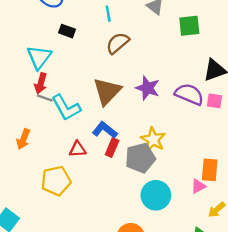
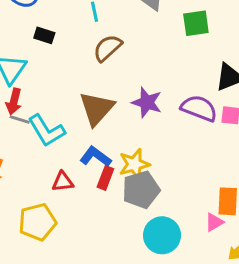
yellow star: (153, 139) -> (134, 164), moved, turned 30

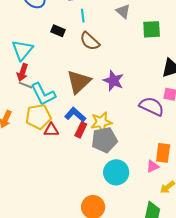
black rectangle: (44, 35) -> (58, 31), moved
brown semicircle: (108, 48) -> (90, 41), turned -100
purple semicircle: (199, 108) -> (152, 106), moved
yellow pentagon: (37, 222) -> (38, 117), moved

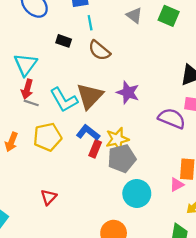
green square: (152, 29) -> (169, 16), moved, turned 30
cyan L-shape: (43, 94) -> (64, 100), moved
red triangle: (51, 130) -> (49, 197), moved, turned -42

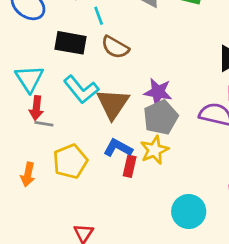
black rectangle: (64, 41) -> (71, 43), size x1.6
cyan L-shape: (64, 100) -> (81, 89), moved
gray pentagon: (122, 158) -> (161, 117), moved

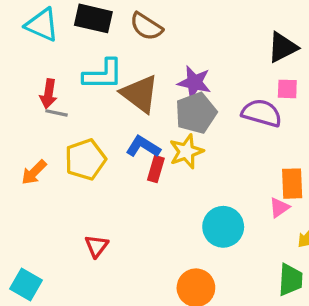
cyan triangle: (29, 79) -> (42, 25), moved, turned -36
cyan L-shape: (81, 89) -> (103, 74), turned -54
brown triangle: (113, 104) -> (140, 94), turned -30
orange arrow: (28, 174) -> (34, 172), turned 30

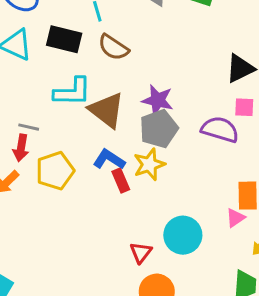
red arrow: (48, 94) -> (21, 148), moved
red rectangle: (156, 169) -> (121, 181), turned -40
red triangle: (97, 246) -> (141, 253), moved

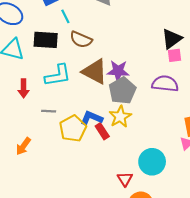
pink square: (244, 107) -> (174, 55), moved
brown triangle: (107, 110) -> (95, 72), moved
gray line: (29, 127) -> (49, 111), moved
red arrow: (21, 148) -> (24, 88), moved
yellow pentagon: (55, 171) -> (73, 129), moved

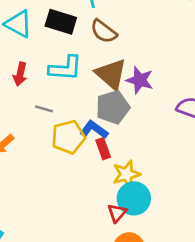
gray pentagon: (122, 91) -> (113, 107), moved
yellow star: (120, 117) -> (126, 174), moved
cyan circle: (152, 162) -> (134, 198), moved

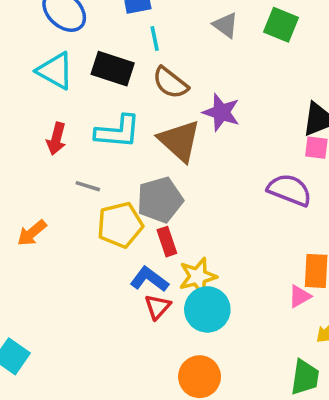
purple star: (140, 80) -> (221, 112), moved
gray pentagon: (113, 107) -> (160, 200), moved
blue L-shape: (94, 130) -> (149, 279), moved
red triangle: (117, 213) -> (158, 307), moved

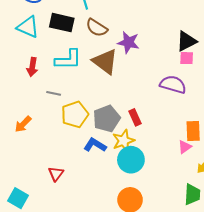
gray pentagon: (160, 200) -> (106, 119), moved
red rectangle: (167, 242) -> (135, 117), moved
red triangle: (158, 307) -> (56, 174), moved

